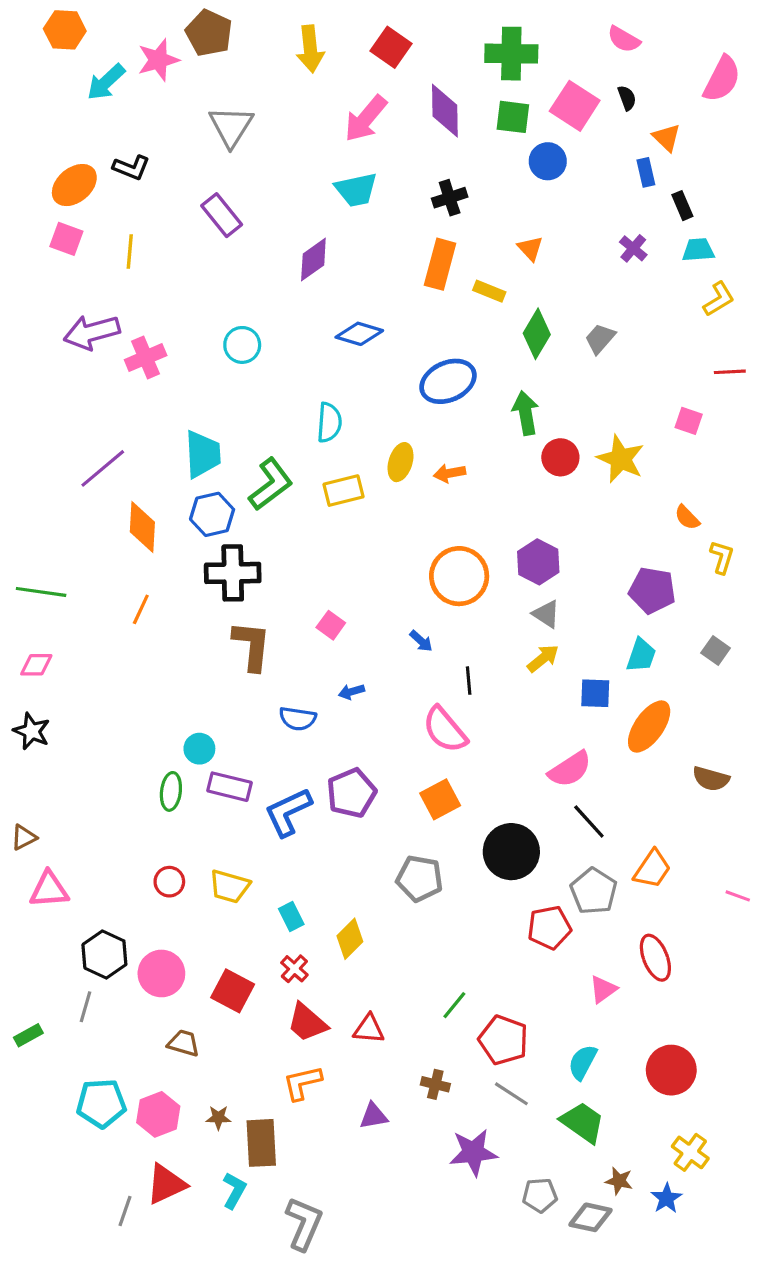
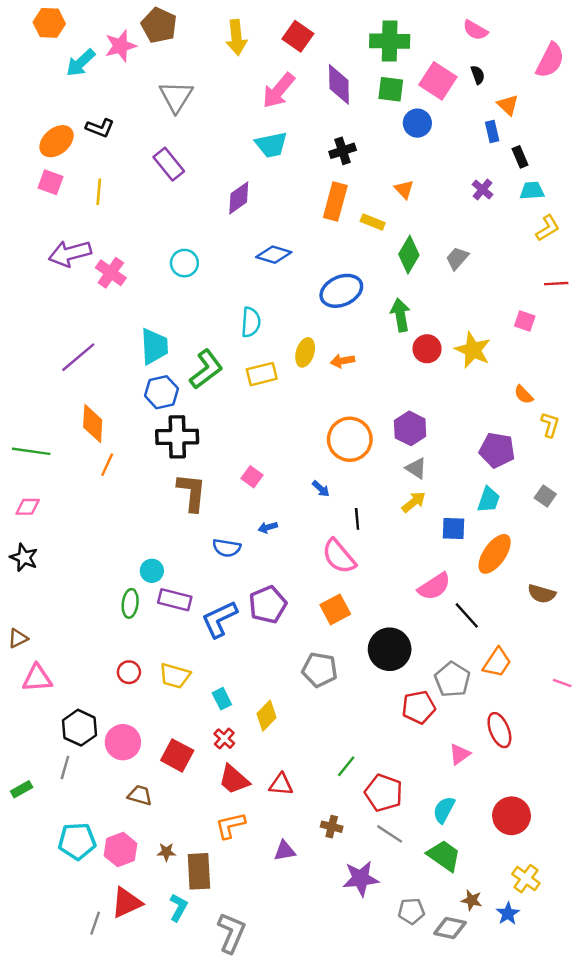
pink cross: (146, 358) -> (111, 273), turned -32
orange diamond: (142, 527) -> (93, 424), moved
black line: (589, 821) -> (467, 615), moved

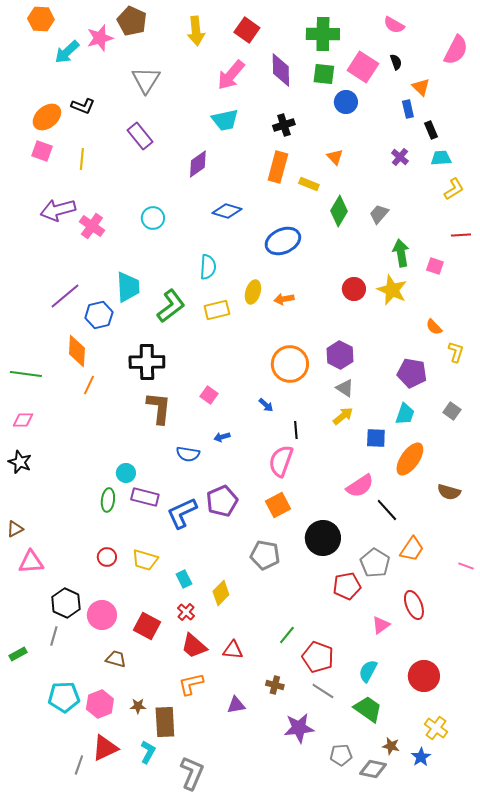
green arrow: (400, 315) -> (401, 253), moved
blue hexagon: (162, 392) -> (99, 315), moved
pink semicircle: (339, 556) -> (281, 461), turned 60

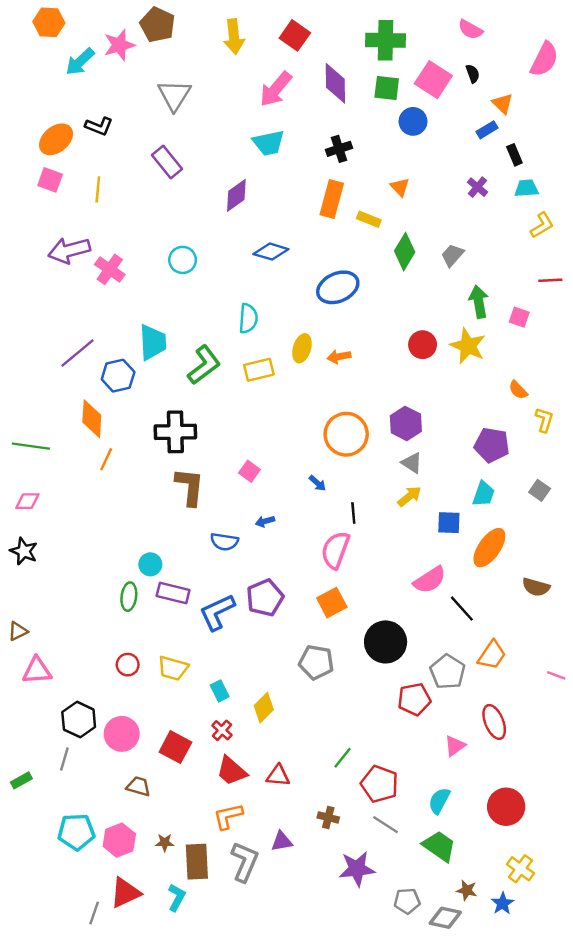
blue rectangle: (408, 109) -> (487, 130), turned 72
gray L-shape: (192, 773) -> (245, 862), moved

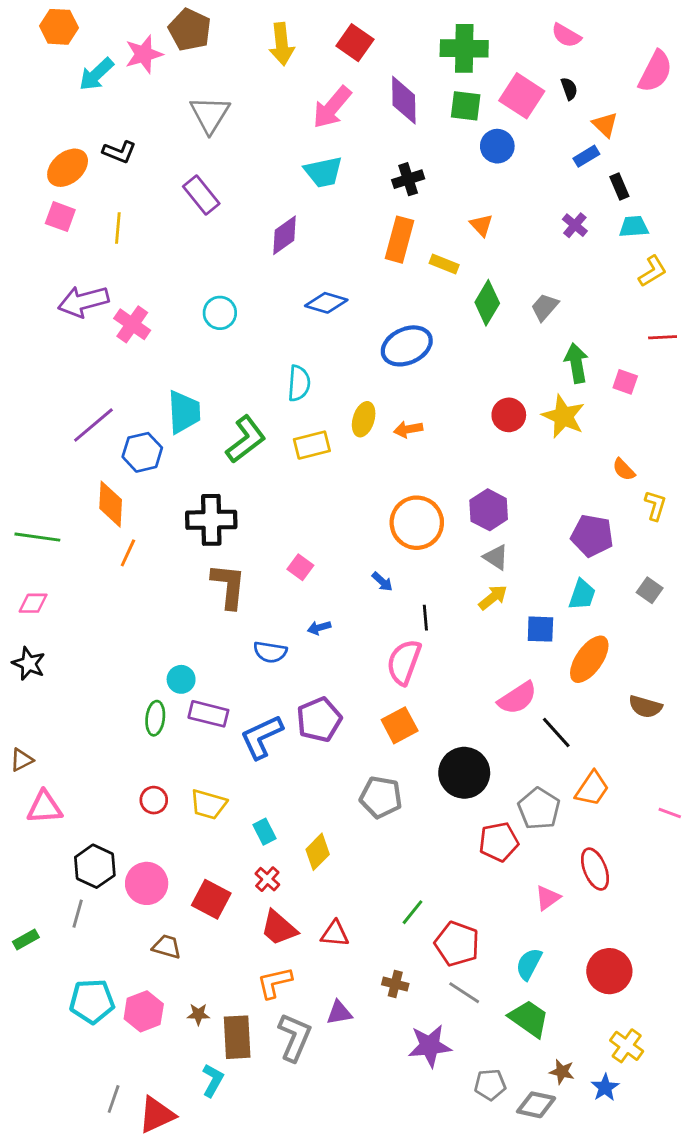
red triangle: (125, 893) -> (157, 1115), moved

